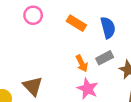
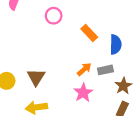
orange arrow: (82, 63) -> (84, 69), turned -120

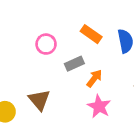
pink circle: (54, 16) -> (46, 44), moved
gray rectangle: (105, 70) -> (74, 64), moved

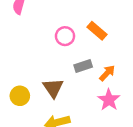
orange rectangle: (91, 34) -> (97, 31), moved
gray rectangle: (74, 64) -> (83, 66), moved

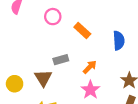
pink circle: (65, 36) -> (53, 17), moved
gray rectangle: (83, 66) -> (61, 60), moved

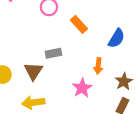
blue semicircle: (119, 41) -> (116, 38), turned 30
orange arrow: (90, 67) -> (98, 66), moved, turned 136

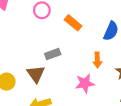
pink star: (82, 88) -> (85, 83), turned 30

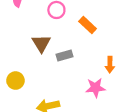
brown triangle: (36, 74) -> (41, 43), moved

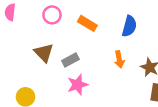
pink star: (95, 88) -> (78, 85), moved

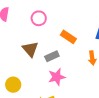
orange rectangle: (87, 23) -> (68, 37), moved

